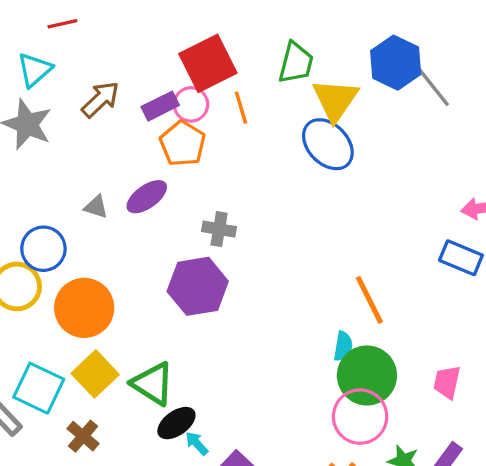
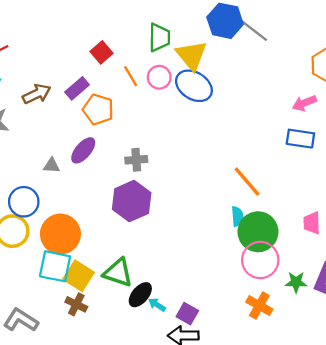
red square: (208, 63) -> (101, 52), size x0.6
brown arrow: (101, 99) -> (37, 94), turned 32
pink circle: (191, 104) -> (159, 77), moved
cyan square: (39, 388) -> (55, 266), moved
brown cross: (83, 436) -> (76, 304), moved

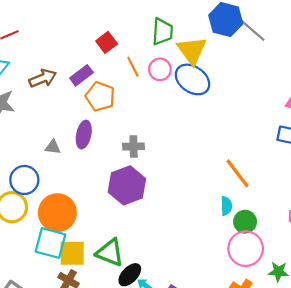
purple ellipse: (83, 150) -> (84, 135), turned -32
green circle: (258, 232) -> (245, 222), size x0.6
yellow square: (79, 276) -> (72, 253), turned -36

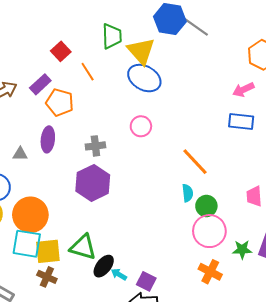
pink circle: (160, 69) -> (141, 126), moved

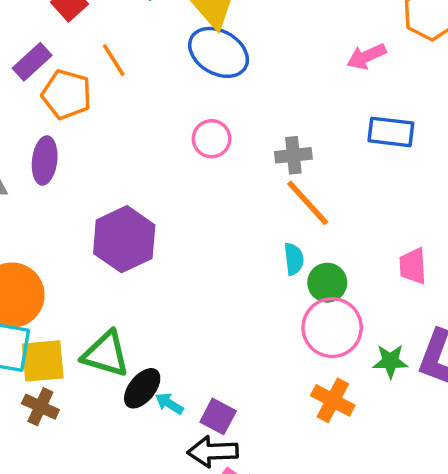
orange line: (88, 72) -> (114, 60), moved
pink arrow: (243, 90) -> (366, 56), moved
gray cross: (95, 146) -> (293, 155), moved

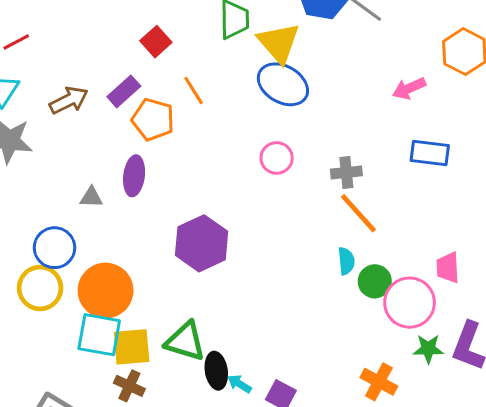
pink circle: (332, 328) -> (410, 303), moved
black ellipse: (142, 388) -> (216, 371), turned -48

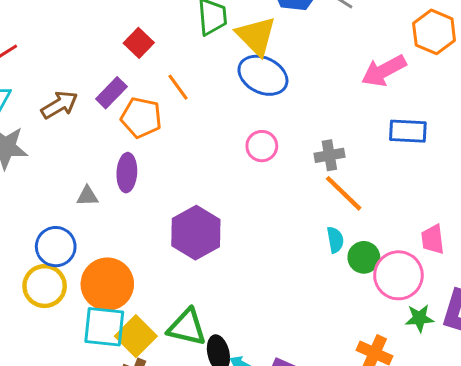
pink arrow: (409, 88) -> (384, 71), size x1.4
yellow square: (132, 347) -> (136, 336), turned -36

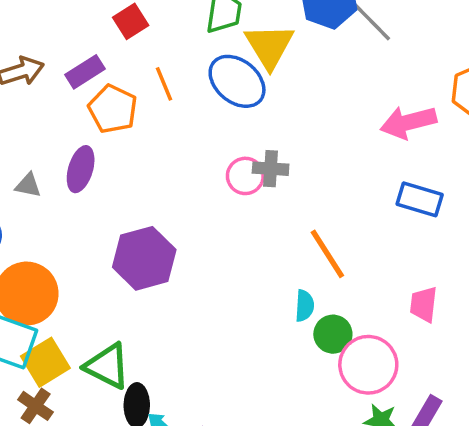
blue ellipse: (263, 75) -> (237, 81), moved
gray cross: (329, 155) -> (271, 169), moved
pink trapezoid: (433, 239) -> (424, 304), moved

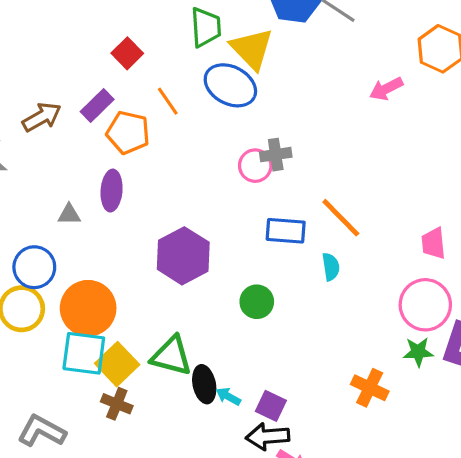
pink arrow: (408, 122) -> (386, 89), size x0.7
blue rectangle: (420, 199) -> (286, 231), moved
green circle: (333, 334) -> (257, 302), moved
pink circle: (368, 365) -> (425, 305), moved

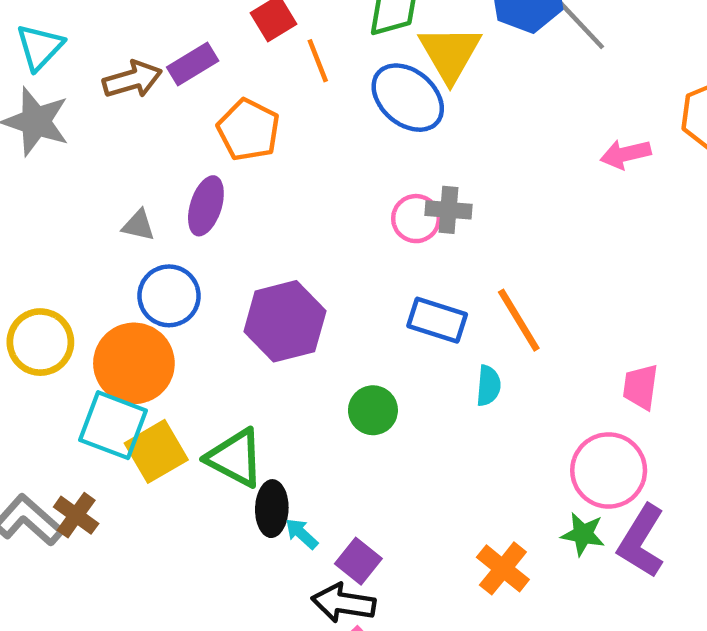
orange line: (168, 101) -> (318, 61), moved
purple rectangle: (97, 105) -> (193, 64), moved
blue circle: (34, 267) -> (169, 296), moved
brown cross: (117, 404) -> (76, 515), moved

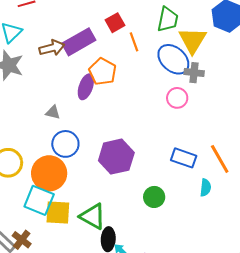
purple rectangle: (193, 64) -> (79, 42), size x1.5
purple ellipse: (206, 206) -> (86, 87), moved
gray cross: (448, 210) -> (194, 73), moved
pink circle: (416, 219) -> (177, 98), moved
yellow square: (156, 451) -> (58, 213), turned 32

